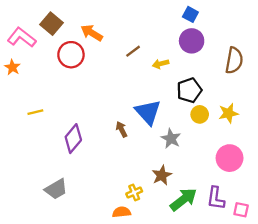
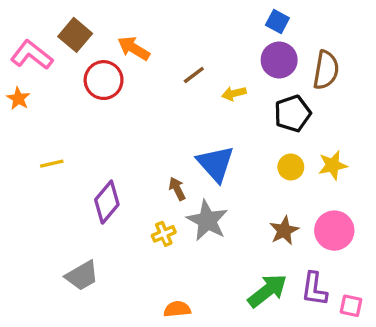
brown semicircle: (234, 60) -> (326, 70), moved
black pentagon: (189, 90) -> (292, 113), moved
gray star: (171, 139) -> (207, 220), moved, size x1.4
brown star: (162, 175) -> (284, 231), moved
yellow cross: (134, 193) -> (164, 234), moved

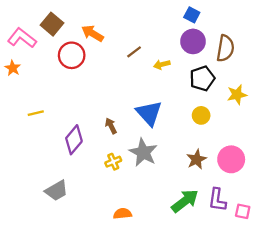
yellow star: (333, 165) -> (237, 95), moved
brown arrow: (177, 189) -> (111, 126), moved

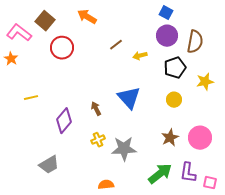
orange arrow: (92, 33) -> (87, 17), moved
gray star: (143, 152) -> (124, 149), moved, turned -30

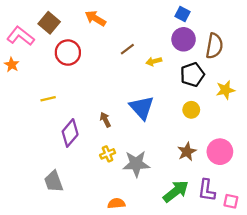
yellow line: (31, 98) -> (48, 99), moved
gray trapezoid: (49, 165) -> (54, 181), turned 100

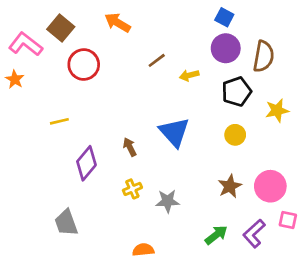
gray star: (136, 164) -> (168, 201), size x0.7
purple L-shape: (207, 190) -> (254, 234), turned 40
green arrow: (176, 191) -> (216, 235), size x0.7
pink square: (231, 201) -> (288, 220), moved

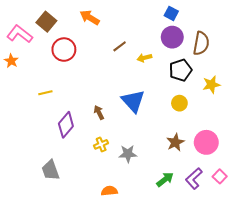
pink square: (288, 220) -> (220, 176), moved, turned 32

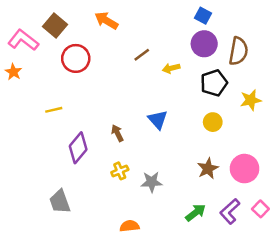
blue triangle: (133, 101) -> (158, 120), size x0.7

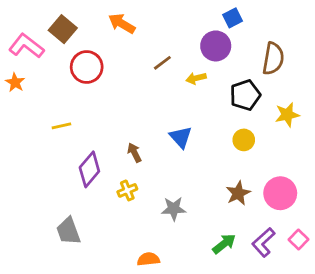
blue square: (203, 16) -> (233, 18), turned 35
purple circle: (204, 44) -> (216, 46), moved
yellow cross: (120, 171) -> (127, 190), moved

